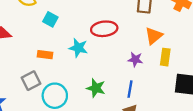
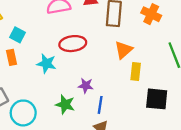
orange rectangle: (45, 55) -> (12, 57), moved, turned 72
purple star: (135, 59) -> (86, 86), moved

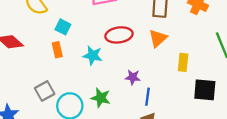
orange triangle: (124, 50) -> (158, 38), moved
green star: (65, 104) -> (101, 98), moved

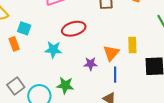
orange triangle: (158, 38) -> (111, 53), moved
orange rectangle: (57, 50) -> (14, 44), moved
blue line: (148, 97) -> (115, 75), moved

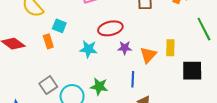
purple star: (91, 64) -> (125, 48), moved
blue line: (115, 75) -> (133, 79), moved

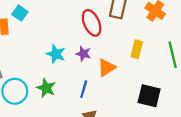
red ellipse: (110, 28) -> (92, 23), moved, turned 65
yellow rectangle: (170, 48) -> (137, 49), moved
cyan star: (88, 49) -> (56, 54), moved

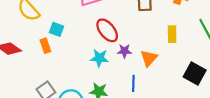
red ellipse: (92, 23) -> (107, 30), moved
black square: (149, 96) -> (195, 74), turned 30

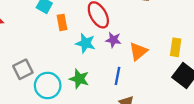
yellow rectangle: (172, 34) -> (176, 47), moved
orange rectangle: (45, 46) -> (62, 22), moved

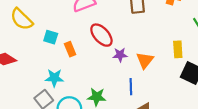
cyan star: (85, 43) -> (54, 78), moved

